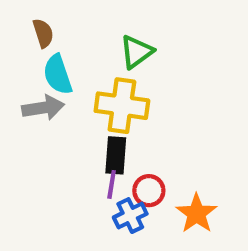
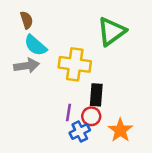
green triangle: (136, 52) -> (111, 31), moved, size x1.4
cyan semicircle: (58, 75) -> (35, 45), turned -30
black rectangle: (116, 155) -> (96, 95), moved

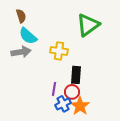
yellow cross: (75, 64) -> (59, 51), size x0.7
orange star: (120, 130) -> (80, 106), moved

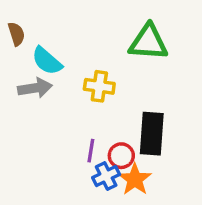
brown semicircle: (21, 16) -> (16, 34), moved
green triangle: (88, 25) -> (148, 42), turned 40
black rectangle: (76, 75) -> (152, 134), moved, size x1.4

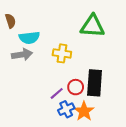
cyan semicircle: (47, 61) -> (29, 38), turned -48
purple line: (91, 151) -> (57, 93), turned 40
red circle: (121, 156) -> (76, 87), moved

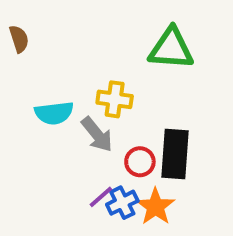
cyan semicircle: (29, 38) -> (54, 113), moved
gray arrow: (22, 54) -> (97, 134), moved, turned 60
purple line: (57, 93) -> (101, 197), moved

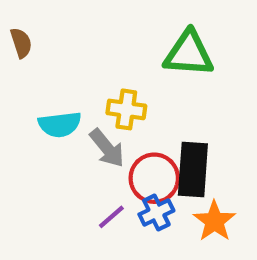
red circle: (140, 162) -> (154, 178), size x1.5
blue cross: (122, 203) -> (156, 213), moved
orange star: (156, 207) -> (214, 221), moved

